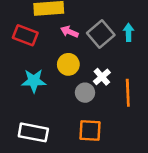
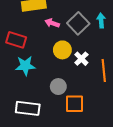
red rectangle: (25, 35) -> (16, 40), moved
yellow circle: (68, 64) -> (62, 50), moved
gray circle: (85, 93) -> (58, 87), moved

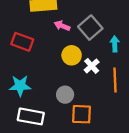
cyan arrow: (101, 21) -> (115, 44), moved
cyan star: (25, 66) -> (20, 86), moved

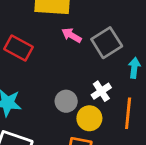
yellow circle: (72, 55) -> (89, 118), moved
gray circle: (65, 95) -> (66, 101), moved

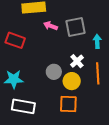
gray square: (107, 43) -> (75, 27), turned 30

